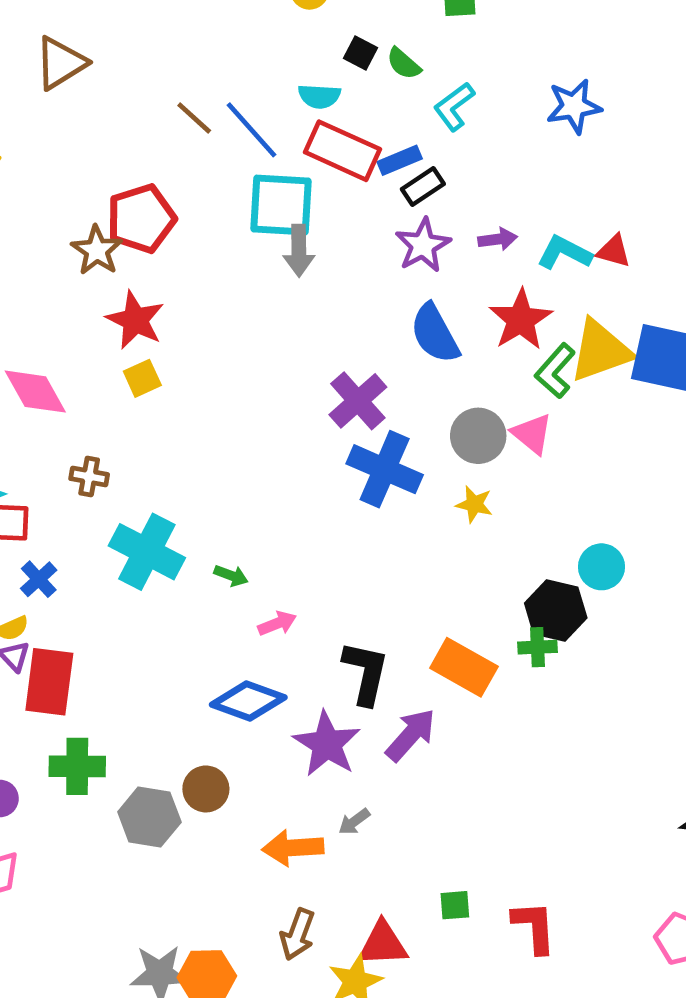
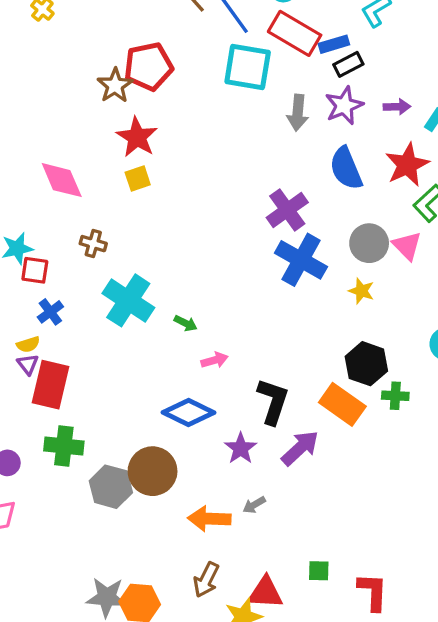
gray arrow: (299, 251) -> (298, 113), moved
black hexagon: (556, 610) -> (366, 364), moved
purple star: (327, 744) -> (241, 448), size x0.7
brown circle: (206, 789) -> (153, 471), size x1.5

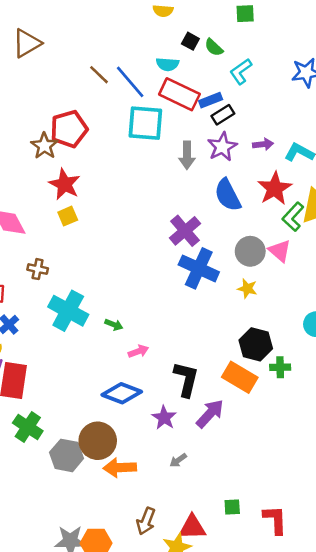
green cross: (64, 446) -> (28, 427), turned 32
orange arrow: (209, 519) -> (120, 468), moved

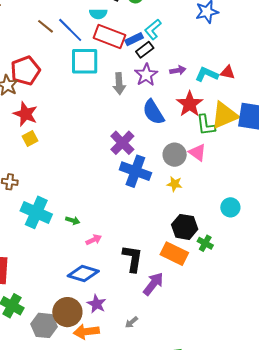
cyan L-shape: (241, 71) -> (153, 29), moved
green L-shape: (293, 217) -> (206, 125), turned -45
green cross: (280, 367) -> (205, 243), turned 35
purple star: (164, 418) -> (97, 304), moved

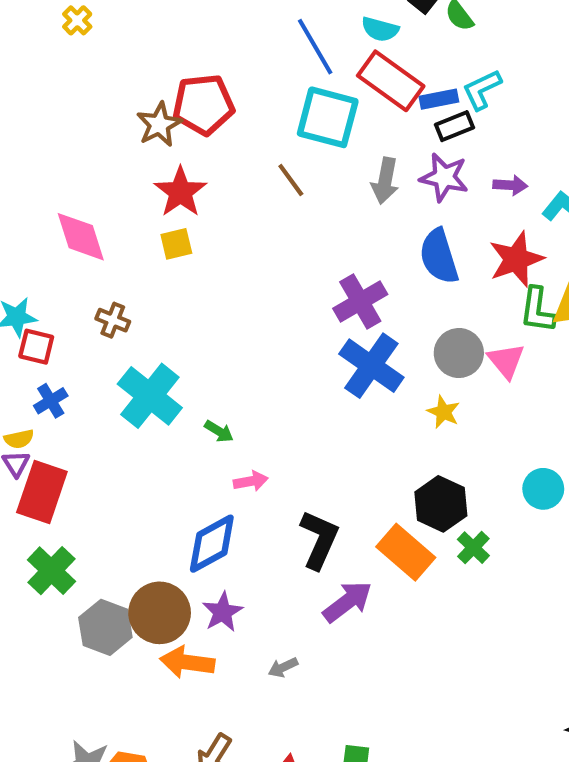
brown line: (45, 26) -> (291, 180), moved
purple star: (146, 75) -> (444, 177), turned 30
blue diamond: (83, 273) -> (212, 544), turned -60

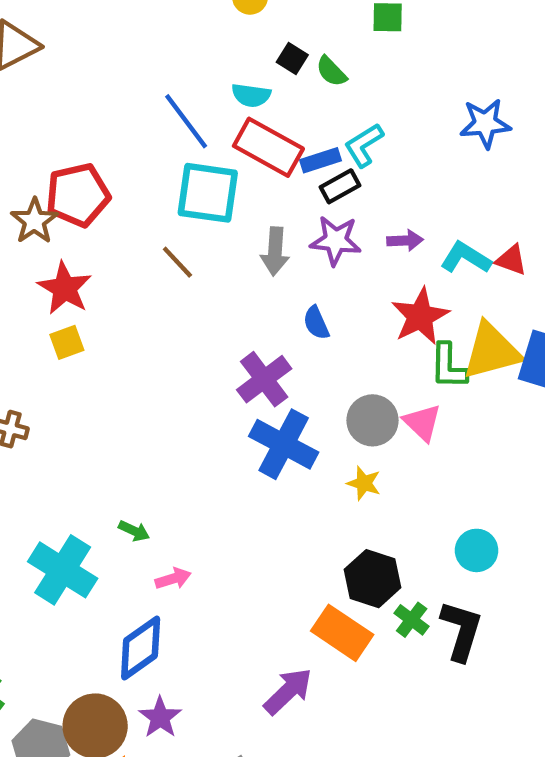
blue semicircle: (439, 256) -> (316, 323), moved, size x0.6
cyan cross: (150, 396) -> (63, 570), moved
black L-shape: (319, 540) -> (461, 631), moved

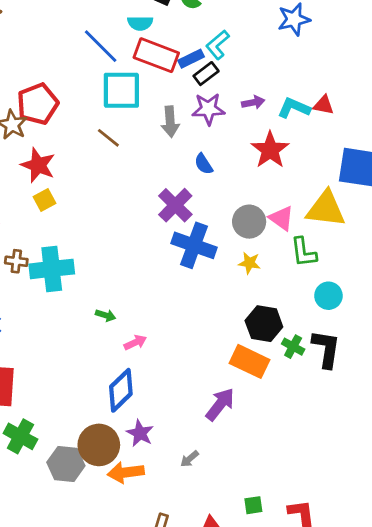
yellow triangle: (492, 351) -> (326, 209), moved, turned 30
green L-shape: (448, 366) -> (304, 252), moved
cyan cross: (63, 570) -> (52, 269), moved, turned -30

